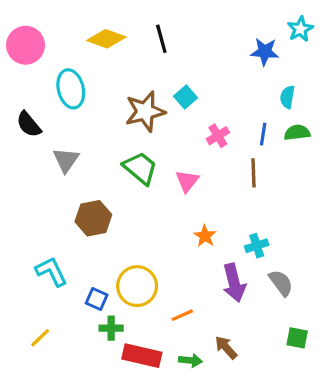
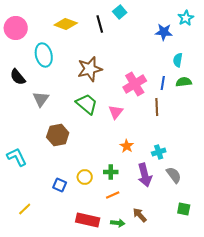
cyan square: (186, 97) -> (120, 12), moved
pink cross: (218, 136) -> (135, 84), size x1.6
cyan L-shape: (51, 272) -> (17, 157), moved
yellow circle: (137, 286) -> (85, 177), size x0.6
green cross: (111, 328) -> (111, 172), moved

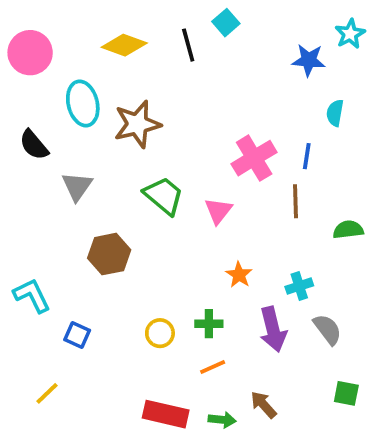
brown star: (90, 69) -> (137, 124), moved
green semicircle: (184, 82) -> (348, 230), moved
blue square: (60, 185) -> (77, 335), moved

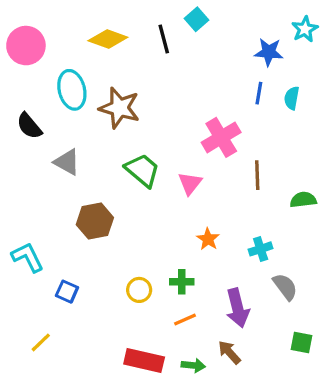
brown star: (137, 124) -> (119, 108), turned 30
blue line: (307, 156) -> (259, 93), moved
gray triangle: (77, 186) -> (67, 162), turned -36
purple arrow: (273, 329) -> (238, 308), moved

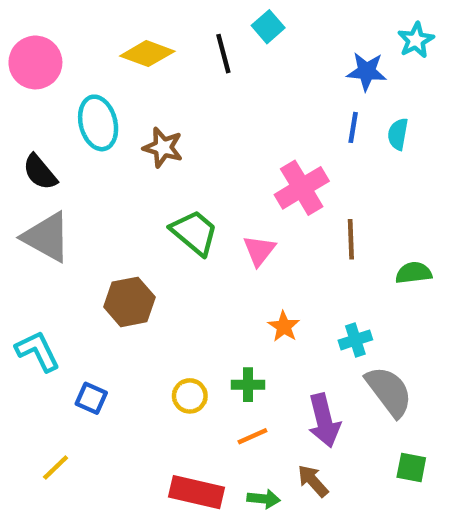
brown star: (119, 108) -> (163, 148), size x0.7
gray triangle: (67, 162) -> (47, 237), moved, size x1.4
gray semicircle: (285, 287) -> (389, 391), size x1.4

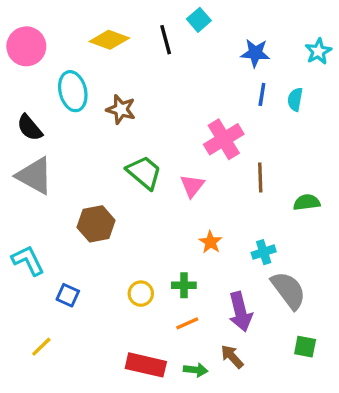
cyan star: (416, 40) -> (318, 51), moved
blue star: (367, 71) -> (255, 53), moved

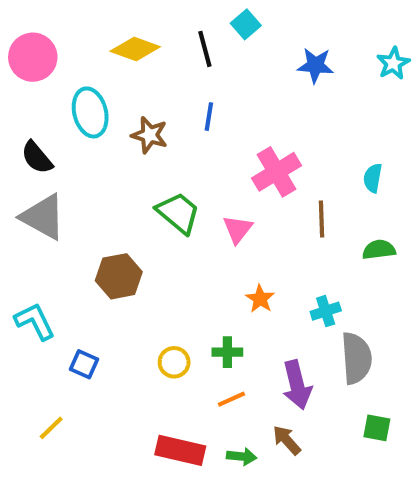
blue line: (262, 94) -> (209, 117), moved
cyan semicircle: (295, 99) -> (373, 178), moved
gray semicircle: (288, 290) -> (356, 358), turned 33

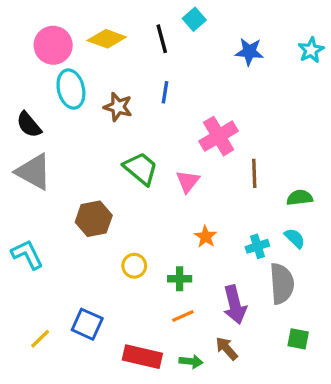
pink circle: (33, 57) -> (53, 45), moved
cyan semicircle: (373, 178) -> (295, 238), moved, turned 125
yellow circle: (174, 362) -> (134, 266), moved
blue square: (84, 364) -> (87, 324), moved, size x1.4

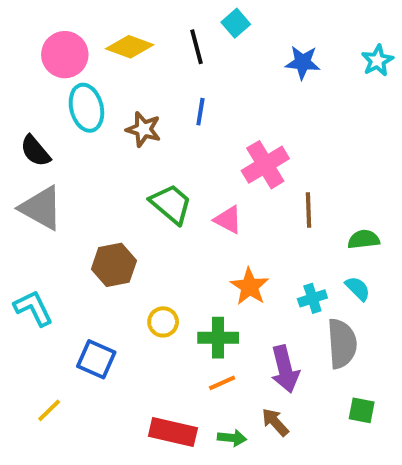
pink triangle: (188, 181) -> (228, 220), turned -40
orange star: (206, 237) -> (250, 287), size x1.4
green cross: (180, 279) -> (218, 338), size x1.4
blue square: (87, 324) -> (96, 359), moved

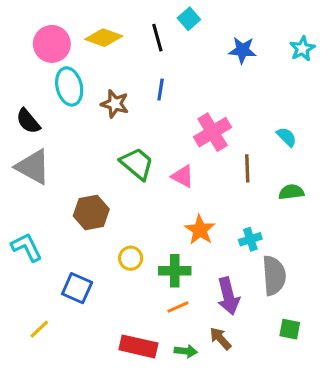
cyan semicircle: (358, 289) -> (287, 137), moved

